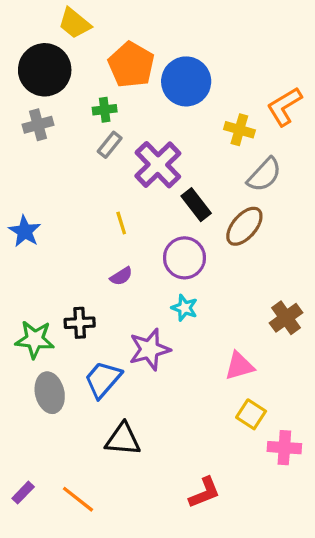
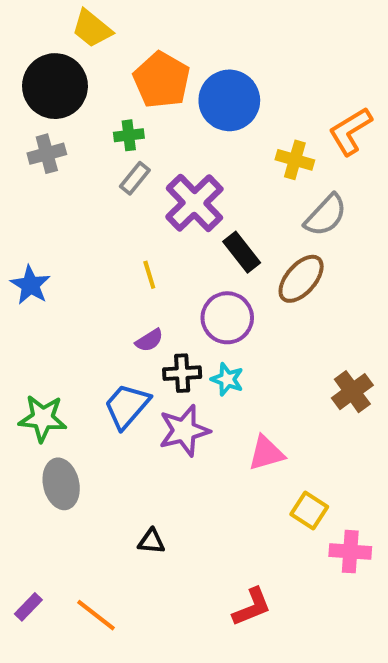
black cross: (80, 323) -> (182, 373), moved
pink triangle: (239, 366) -> (266, 453), moved
blue trapezoid: (103, 379) -> (127, 406), moved
black triangle: (123, 439) -> (151, 541), size x0.6

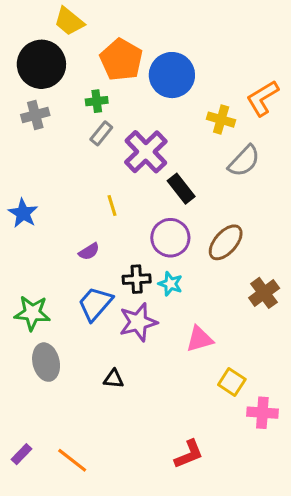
brown ellipse: (301, 279) -> (226, 242), moved
purple semicircle: (149, 340) -> (89, 252), moved
black triangle: (151, 541) -> (114, 379), moved

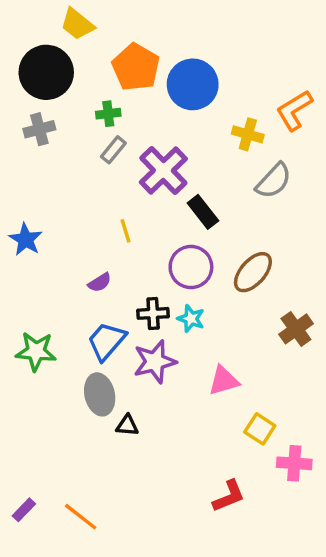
gray ellipse: (46, 362) -> (100, 394), moved
red L-shape: (189, 454) -> (229, 496), moved

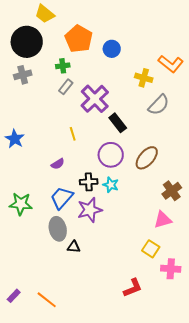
blue circle: (193, 84) -> (112, 49), size x0.6
orange L-shape: (294, 110) -> (171, 64), turned -110
pink triangle: (224, 381) -> (163, 220), moved

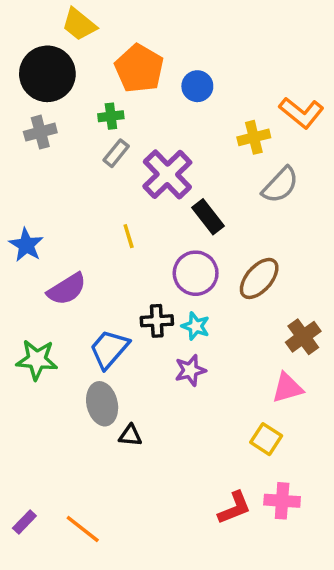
yellow cross: (144, 78) -> (254, 137), turned -30
purple semicircle: (58, 164) -> (67, 289), moved, size x1.6
purple star: (90, 210) -> (190, 370), moved, size x0.7
pink cross: (171, 269) -> (282, 501), moved

